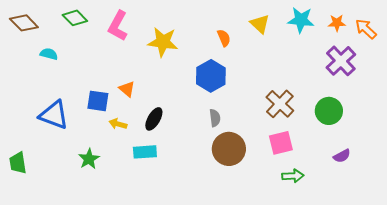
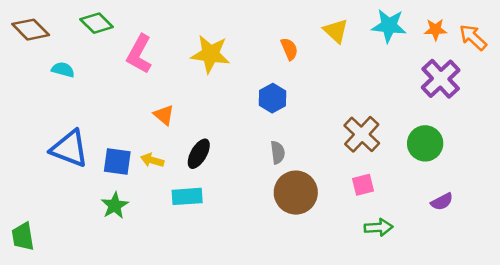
pink L-shape: (118, 26) -> (139, 54), moved
blue hexagon: (211, 76) -> (272, 98), size x0.7
blue square: (98, 101) -> (117, 162), moved
pink square: (281, 143) -> (363, 185), size x0.7
green trapezoid: (18, 163) -> (23, 237), moved

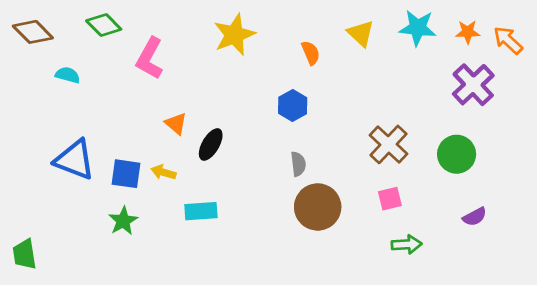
yellow star: (210, 54) -> (234, 35), moved, turned -30
black ellipse: (199, 154) -> (211, 144), moved

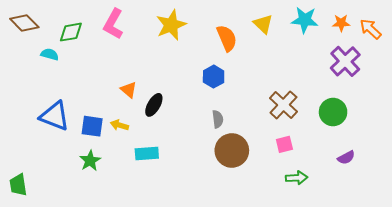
green diamond: (104, 25) -> (71, 32), moved, turned -55
orange semicircle: (311, 53) -> (227, 38), size x1.5
pink L-shape: (150, 58) -> (113, 24), moved

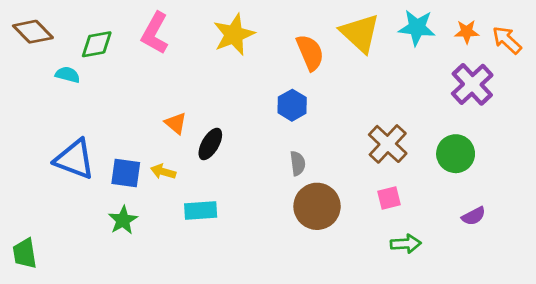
yellow triangle: (263, 24) -> (360, 33), size x1.5

